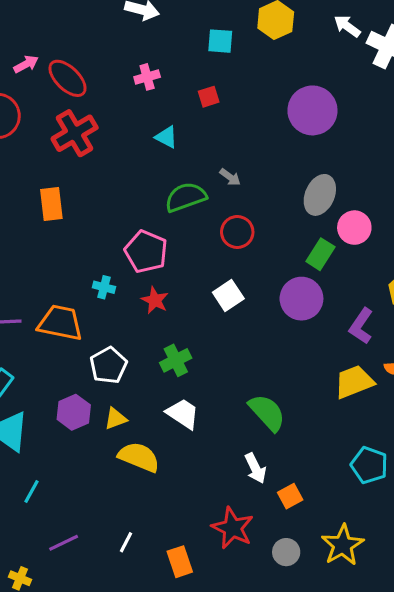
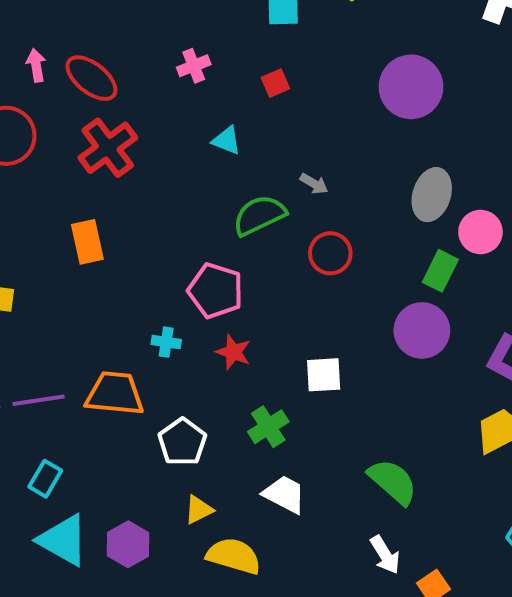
pink arrow: (26, 64) -> (36, 65), turned -65
white square: (228, 296) -> (324, 375), moved, turned 36
purple hexagon: (74, 412) -> (128, 544), moved

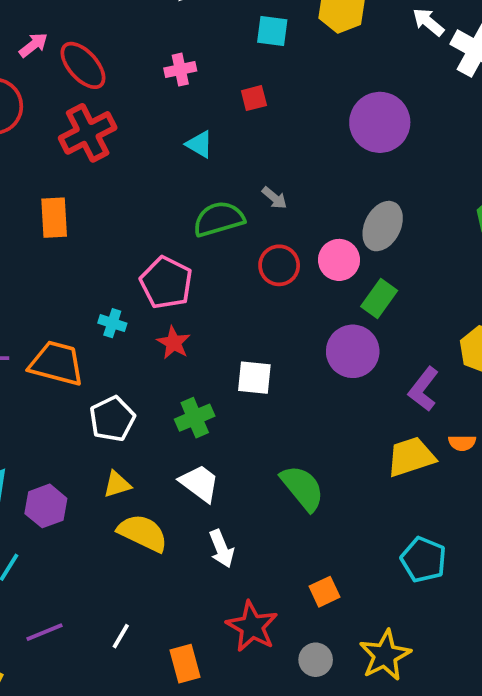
pink arrow: (36, 65) -> (33, 45), turned 52
pink circle: (480, 232) -> (339, 260), moved
white arrow: (385, 555) -> (222, 549), moved

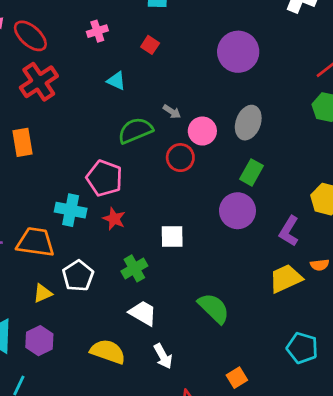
red square: (254, 98) -> (150, 45), turned -36
pink circle: (339, 260) -> (202, 131), moved
cyan cross: (112, 323) -> (71, 210), size x1.6
yellow triangle: (117, 484) -> (43, 293), moved

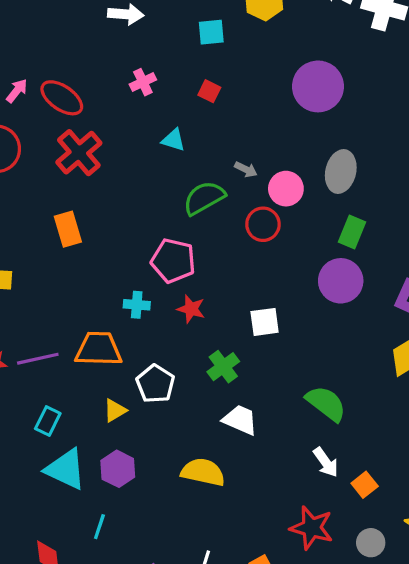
cyan cross: (71, 210) -> (137, 305), size x0.7
white arrow: (163, 356) -> (326, 462), moved

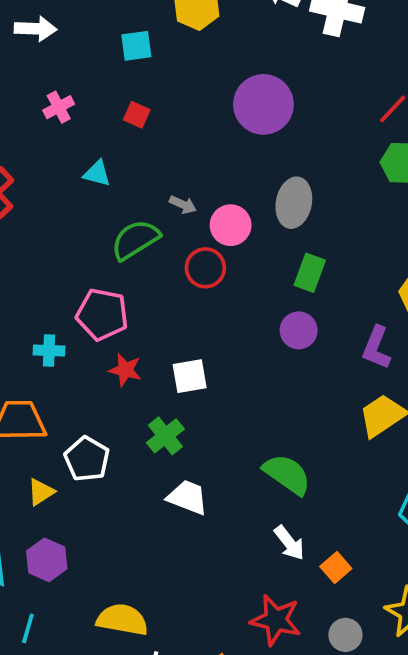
purple circle: (341, 281) -> (299, 330), size x0.7
cyan cross: (137, 305) -> (49, 350), moved
white square: (265, 322) -> (190, 376), moved
yellow semicircle: (203, 472) -> (122, 620), moved

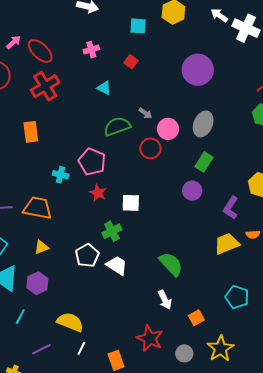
white pentagon: (87, 459) -> (87, 256), moved
orange square: (336, 568) -> (196, 318), moved

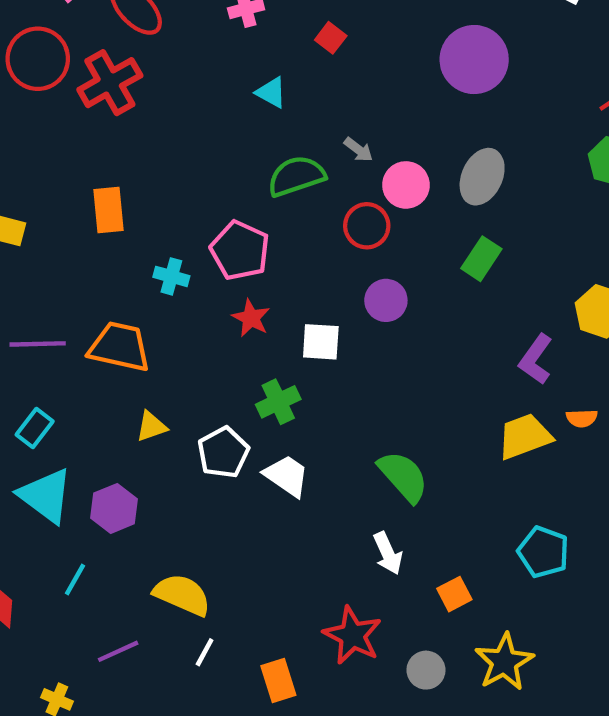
red cross: (45, 86) -> (110, 83), moved
orange rectangle: (31, 132) -> (108, 210), moved
purple circle: (192, 191) -> (386, 300), moved
yellow triangle: (41, 247) -> (151, 426), moved

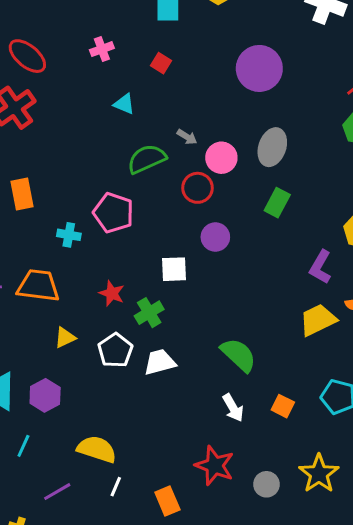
red star: (251, 318) -> (112, 293), moved
white trapezoid: (287, 476) -> (160, 362), turned -44
orange square: (454, 594) -> (283, 406), moved, turned -30

